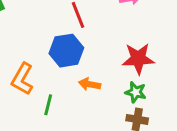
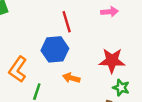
green star: (136, 92) -> (121, 88), moved

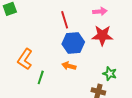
blue hexagon: (55, 49) -> (73, 43), moved
red star: (112, 61) -> (102, 35), moved

